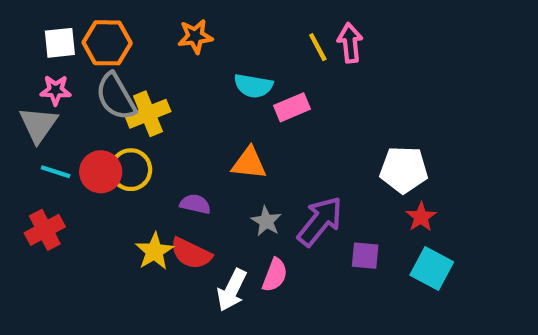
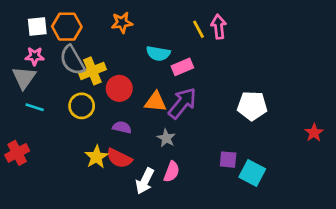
red circle: (101, 172) -> (119, 88), moved
red star: (421, 217) -> (314, 133), moved
purple arrow: (320, 221) -> (182, 103), moved
red cross: (45, 230) -> (17, 153), moved
cyan square: (432, 269) -> (252, 173), moved

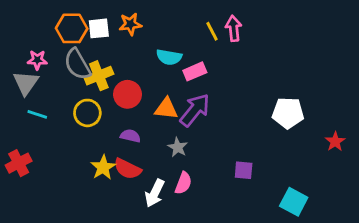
white square: (37, 27) -> (99, 28), moved
white pentagon: (252, 106) -> (288, 113), moved
cyan square: (252, 173) -> (294, 202), moved

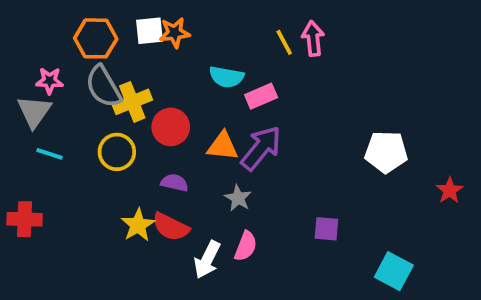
white square: (99, 28) -> (150, 31), moved
red cross: (19, 163) -> (25, 219), turned 30

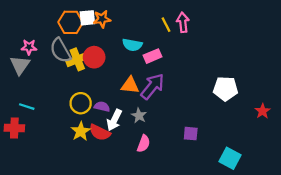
orange hexagon: (96, 38) -> (71, 22), moved
red circle: (171, 127) -> (94, 57), moved
yellow circle: (117, 152) -> (81, 103), moved
cyan line: (50, 154) -> (27, 107), moved
white arrow: (207, 260) -> (114, 120), moved

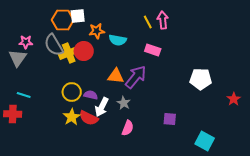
orange star: (102, 19) -> (97, 31), moved
pink rectangle: (153, 56) -> (153, 50), moved, turned 42

